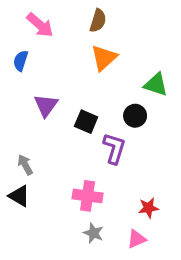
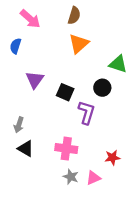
gray arrow: (25, 165) -> (19, 125), turned -133
black triangle: (19, 196) -> (26, 149), moved
pink triangle: (137, 239) -> (93, 178), moved

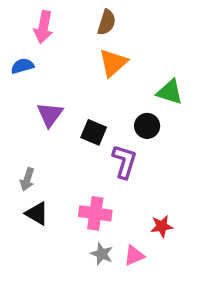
pink arrow: (30, 19) -> (43, 27), turned 60
blue semicircle: (16, 46) -> (22, 66), turned 56

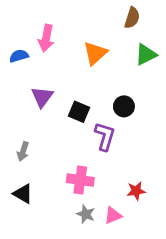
brown semicircle: (107, 22) -> (132, 18), moved
pink arrow: (43, 27) -> (46, 38), moved
green triangle: (170, 92) -> (146, 55), moved, turned -45
black triangle: (37, 213) -> (23, 194), moved

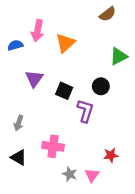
brown semicircle: (132, 18) -> (108, 14), turned 36
orange triangle: (95, 53) -> (65, 43), moved
green triangle: (146, 55) -> (119, 56), moved
pink cross: (80, 180) -> (53, 146), moved
pink triangle: (113, 215) -> (92, 175), turned -32

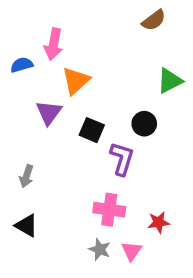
orange triangle: (65, 43) -> (76, 81), moved
pink cross: (53, 146) -> (109, 210), moved

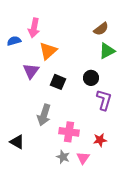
brown semicircle: (154, 20) -> (101, 29), moved
purple L-shape: (122, 159) -> (104, 100), moved
gray arrow: (26, 176) -> (44, 115), moved, size x1.5

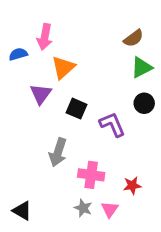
black circle: (91, 78) -> (144, 103), moved
purple L-shape: (104, 100) -> (112, 124), moved, turned -40
black triangle: (17, 142) -> (22, 211), moved

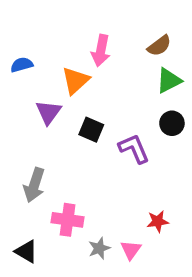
pink arrow: (45, 37) -> (101, 50), moved
gray arrow: (58, 152) -> (34, 185), moved
pink cross: (91, 175) -> (68, 220), moved
gray star: (83, 208) -> (99, 248), turned 30

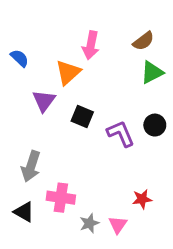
blue semicircle: (22, 65) -> (20, 58), turned 60
black circle: (172, 123) -> (155, 125), moved
black triangle: (26, 251) -> (24, 212), moved

